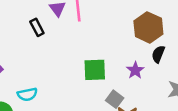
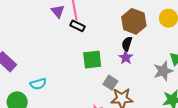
black rectangle: (37, 27) -> (78, 26), moved, turned -32
black semicircle: (158, 54) -> (127, 44), moved

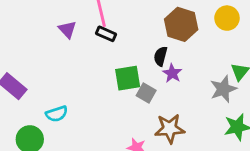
purple triangle: (58, 11) -> (67, 29), moved
black semicircle: (127, 44) -> (161, 56), moved
gray square: (110, 83) -> (146, 93), moved

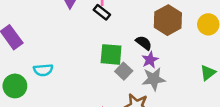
black semicircle: (161, 56) -> (144, 43), turned 98
gray star: (223, 89) -> (154, 79), moved

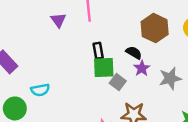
black rectangle: (102, 12) -> (98, 51), moved, turned 49
gray star: (154, 79) -> (170, 78), moved

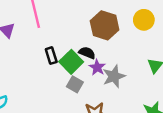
green square: (104, 67) -> (71, 62), moved, turned -35
gray star: (170, 78) -> (114, 76), moved

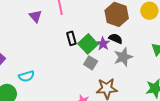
black semicircle: (87, 53) -> (116, 39), moved
purple star: (97, 67) -> (103, 44), moved

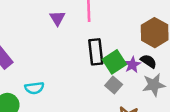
black rectangle: (71, 38) -> (96, 52), size x1.5

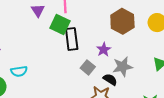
black semicircle: (148, 61) -> (110, 79), moved
green square: (114, 62) -> (60, 25), moved, turned -30

